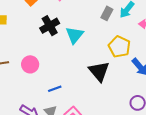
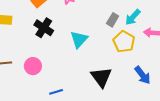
black cross: (50, 26) -> (44, 28), moved, turned -30
yellow pentagon: (119, 47) -> (124, 42), moved

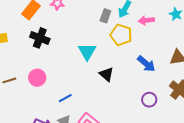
cyan triangle: (79, 39) -> (87, 52), moved
black triangle: (101, 77) -> (106, 74), size x0.7

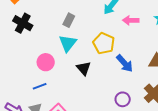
gray rectangle: (105, 16) -> (69, 20), moved
yellow pentagon: (121, 35) -> (104, 43), moved
pink circle: (37, 78) -> (46, 62), moved

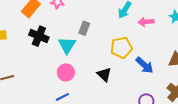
cyan triangle: (68, 43) -> (67, 45), moved
yellow pentagon: (104, 43) -> (122, 48), turned -30

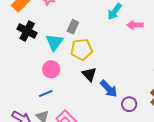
yellow pentagon: (122, 48) -> (82, 49), moved
blue arrow: (145, 65) -> (109, 89), moved

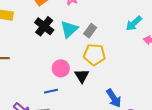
cyan triangle: (54, 42) -> (69, 29), moved
black triangle: (89, 74) -> (82, 76), moved

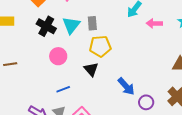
gray rectangle: (90, 31) -> (92, 23), turned -32
pink circle: (61, 68) -> (58, 56), moved

